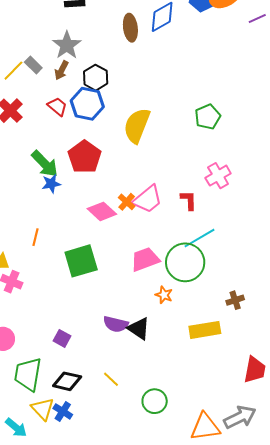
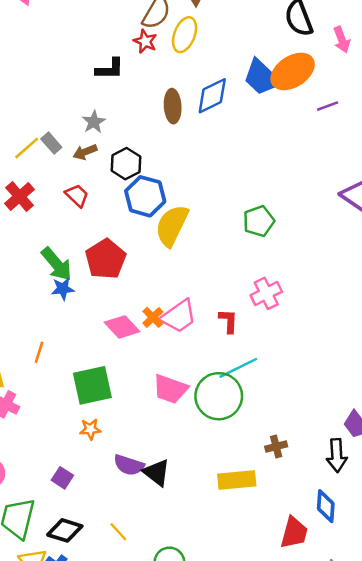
gray star: (67, 45) -> (94, 122), size x0.7
brown arrow: (61, 70) -> (85, 152), turned 36
blue hexagon: (87, 104) -> (145, 196), moved
pink trapezoid: (145, 259) -> (170, 389), turned -144
orange star: (164, 295) -> (90, 429), moved, turned -30

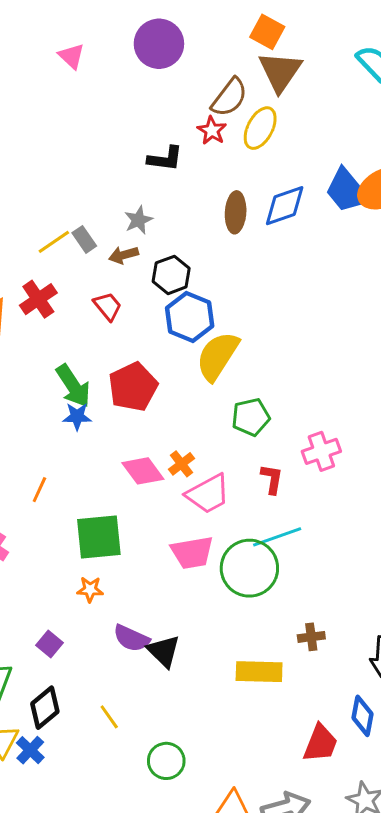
green pentagon: (259, 221) -> (251, 417), moved
pink trapezoid: (179, 316) -> (208, 494), moved
pink trapezoid: (170, 389) -> (192, 553), turned -36
black diamond: (65, 530) -> (45, 708), turned -64

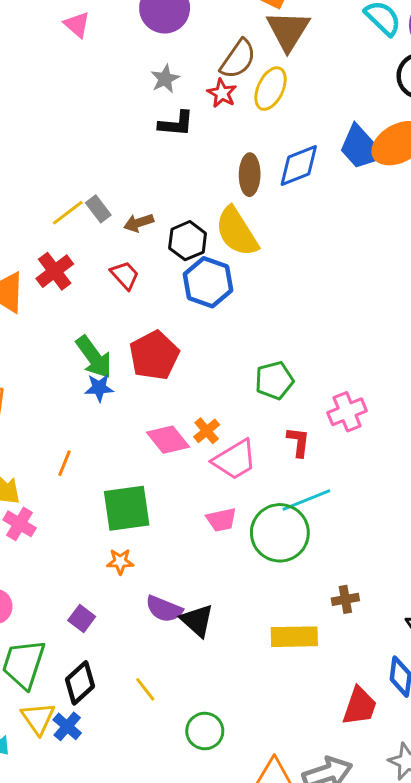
gray star: (138, 220) -> (165, 79), moved
yellow semicircle: (218, 356) -> (237, 232), moved, turned -62
pink trapezoid: (192, 553) -> (221, 520), size x0.7

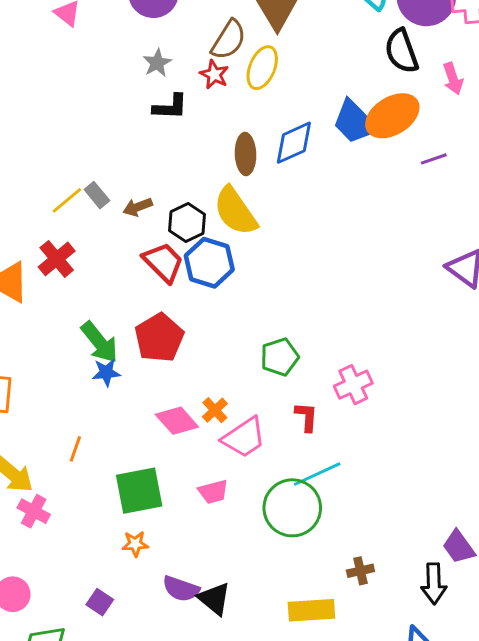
red trapezoid: (125, 275) -> (163, 262), moved, size x1.4
pink trapezoid: (221, 520) -> (213, 492), moved

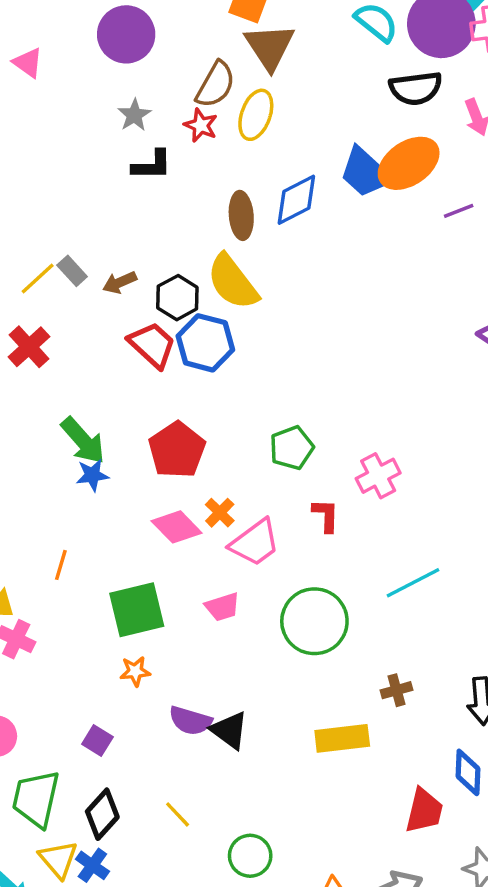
black semicircle: (402, 51) -> (416, 88), turned -75
red pentagon: (159, 338) -> (177, 450), moved
cyan line: (317, 474) -> (413, 583), moved

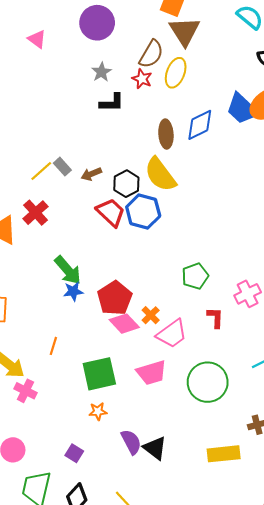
red pentagon: (177, 450) -> (115, 298), moved
pink trapezoid: (222, 607) -> (152, 373), size x1.4
purple semicircle: (190, 721) -> (131, 442), turned -135

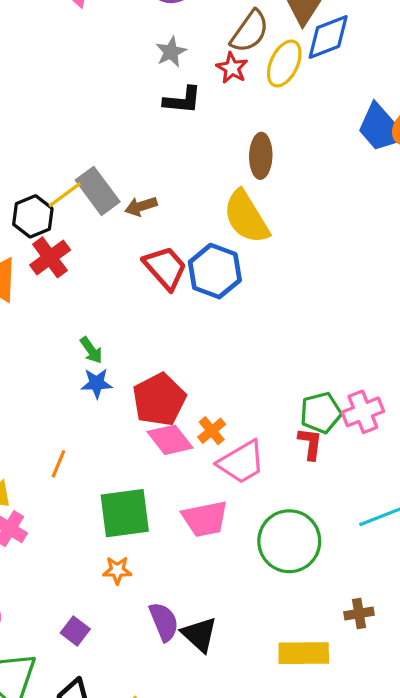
blue diamond: (200, 125) -> (328, 37), moved
gray rectangle: (62, 167) -> (98, 191), size x1.6
black hexagon: (126, 184) -> (33, 216), moved
green arrow: (68, 270) -> (91, 350), size x0.6
green pentagon: (195, 276) -> (321, 413), moved

